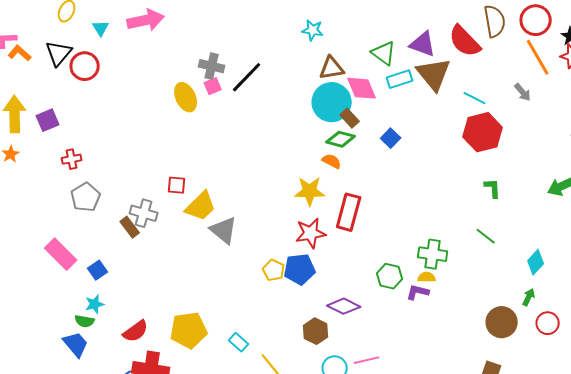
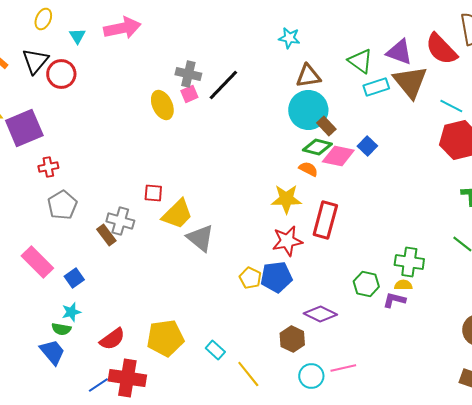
pink diamond: (362, 88) -> (338, 156), moved, turned -56
purple square: (48, 120) -> (24, 128), size x1.6

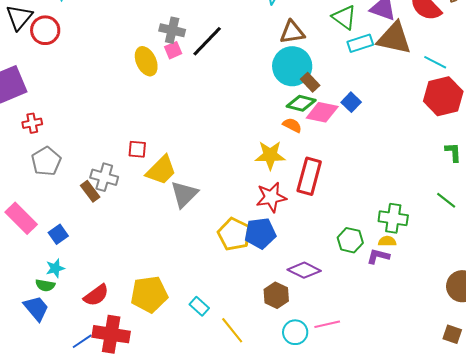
brown triangle: (410, 82) -> (394, 38), turned -39
gray triangle: (200, 238) -> (184, 194), turned 36
yellow pentagon: (250, 278) -> (234, 234), size x1.5

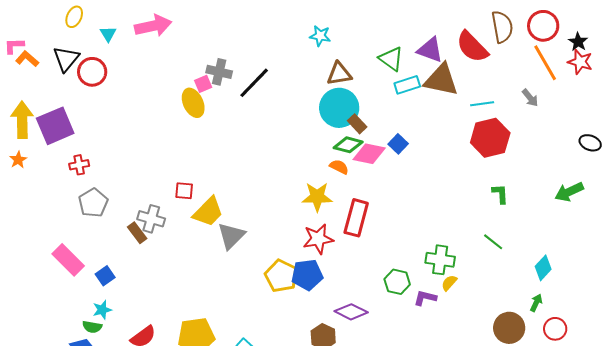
pink square: (173, 50) -> (203, 84), moved
cyan line: (435, 62) -> (482, 104), turned -35
yellow semicircle: (387, 241) -> (449, 283), moved, turned -48

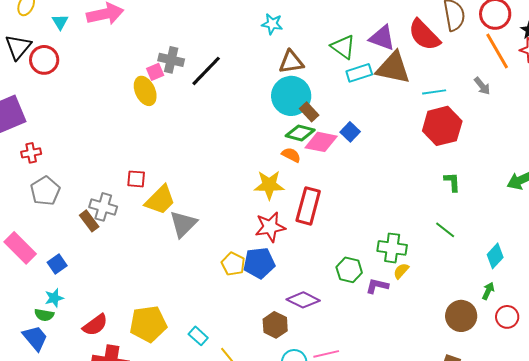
yellow pentagon: (281, 276) -> (233, 264), size x0.7

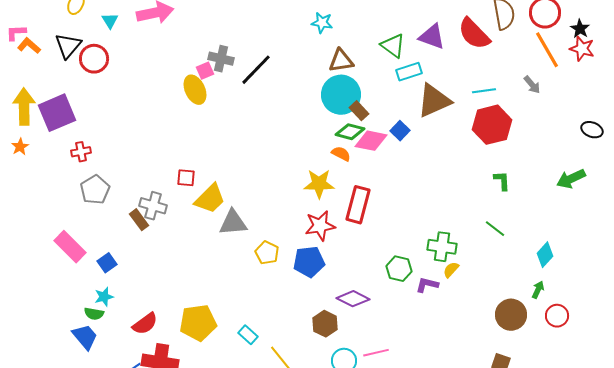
brown triangle: (393, 68) -> (434, 101), moved, turned -36
gray triangle: (183, 224) -> (233, 223), turned 40
yellow pentagon: (233, 264) -> (267, 253), moved

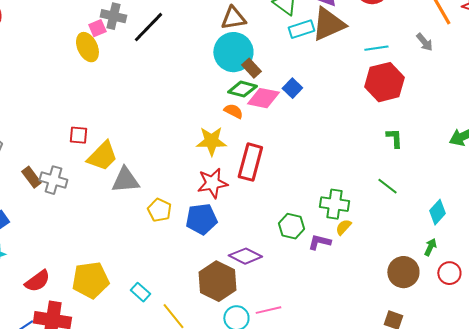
brown triangle: (434, 101) -> (328, 24), moved
gray cross: (153, 206) -> (53, 180), moved
brown hexagon: (325, 324) -> (217, 281), size x1.5

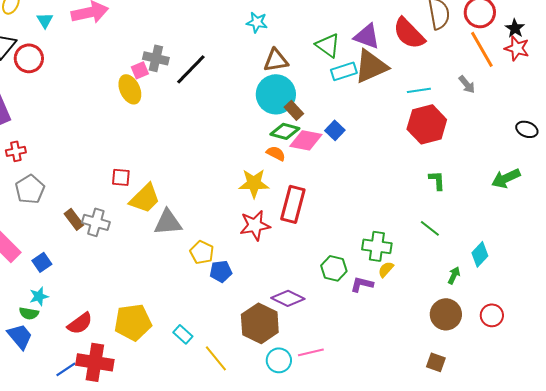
blue pentagon: (201, 219) -> (221, 271), moved, size x0.7
green arrow: (430, 247) -> (454, 275), moved

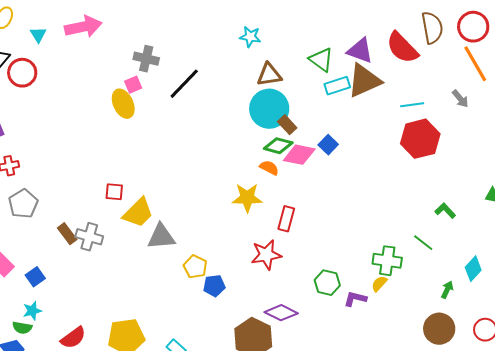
gray cross: (156, 58) -> (146, 59), moved
green L-shape: (437, 180) -> (445, 211), moved, turned -40
red rectangle: (293, 204) -> (286, 219), size x0.7
red star: (255, 225) -> (266, 255), moved
green cross: (377, 246) -> (387, 261), moved

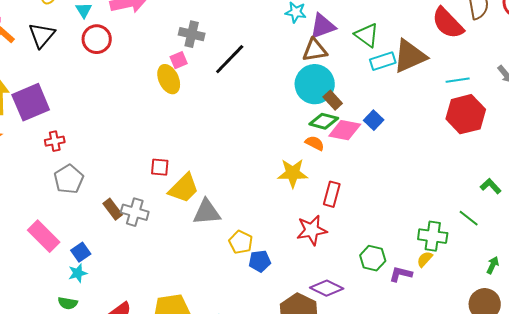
purple triangle: (360, 51) -> (323, 26), moved, turned -40
red circle: (22, 73) -> (97, 39), moved
cyan star: (32, 311) -> (78, 273), moved

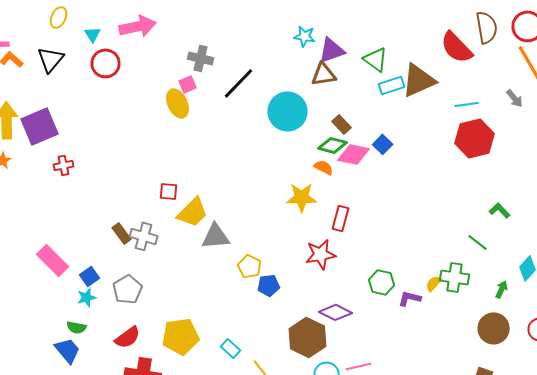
cyan circle: (315, 84) -> (288, 111), moved
gray pentagon: (69, 179) -> (128, 289), moved
green cross: (433, 236) -> (455, 277), moved

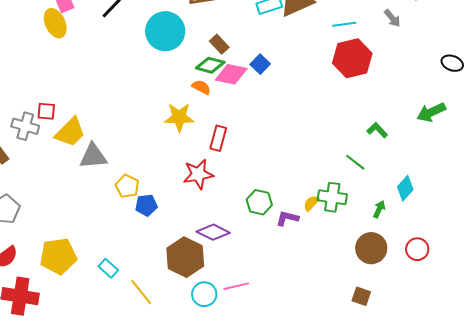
gray cross: (144, 236) -> (25, 126), moved

